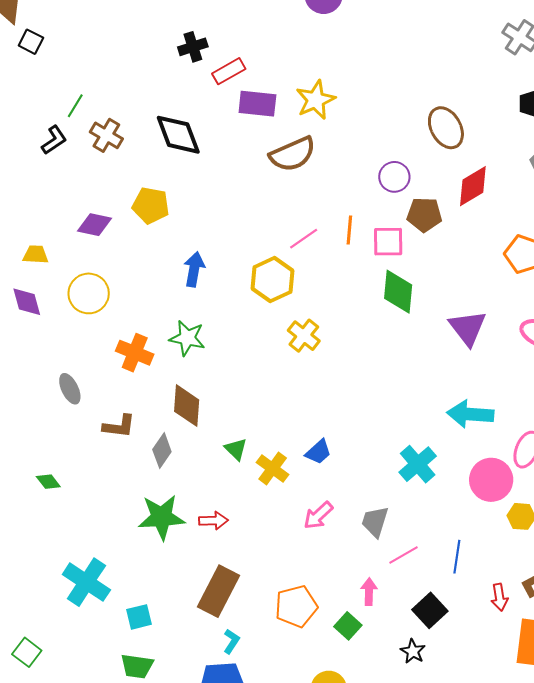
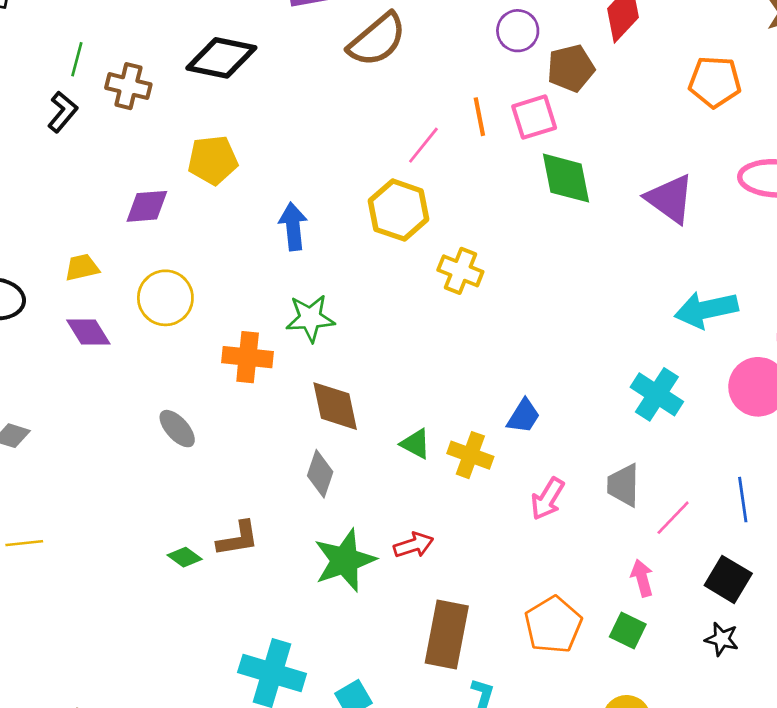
black diamond: (178, 135) -> (221, 58), turned -42
brown L-shape: (119, 426) -> (238, 539), moved

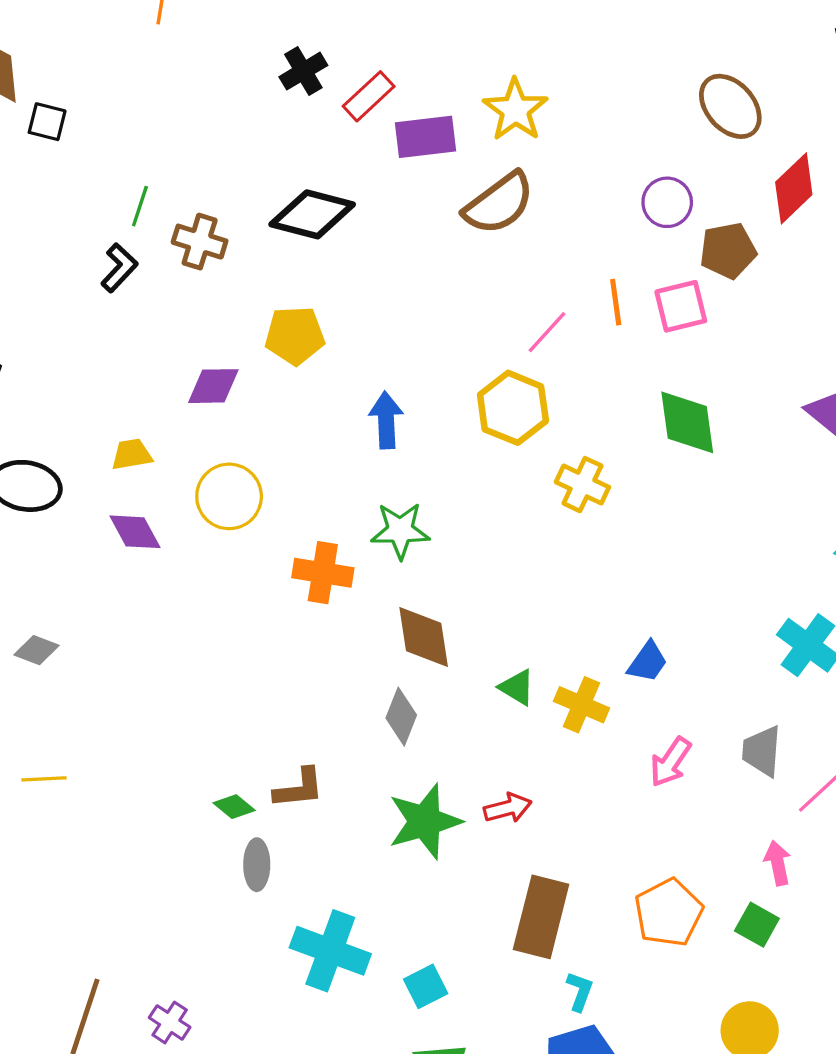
green diamond: (566, 178) -> (687, 422), moved
gray ellipse: (177, 429) -> (257, 865), moved, turned 39

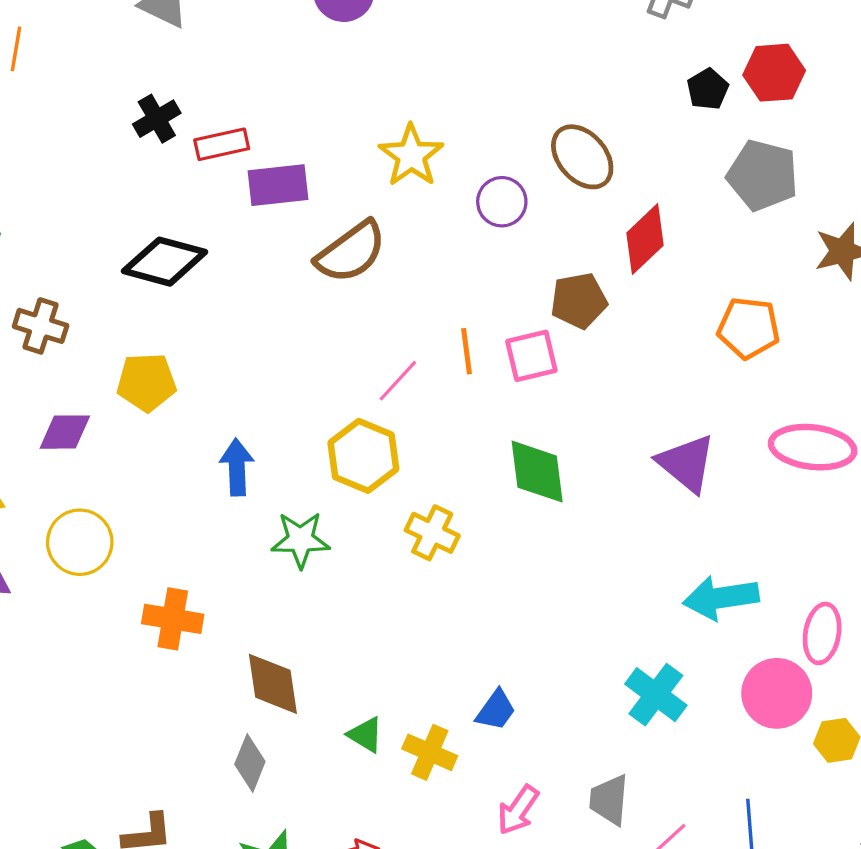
red rectangle: (369, 96) -> (222, 144), turned 30
yellow star: (515, 110) -> (411, 155), moved
purple circle: (667, 202) -> (502, 202), moved
brown cross: (200, 242) -> (41, 326), moved
green star: (400, 531) -> (300, 540), moved

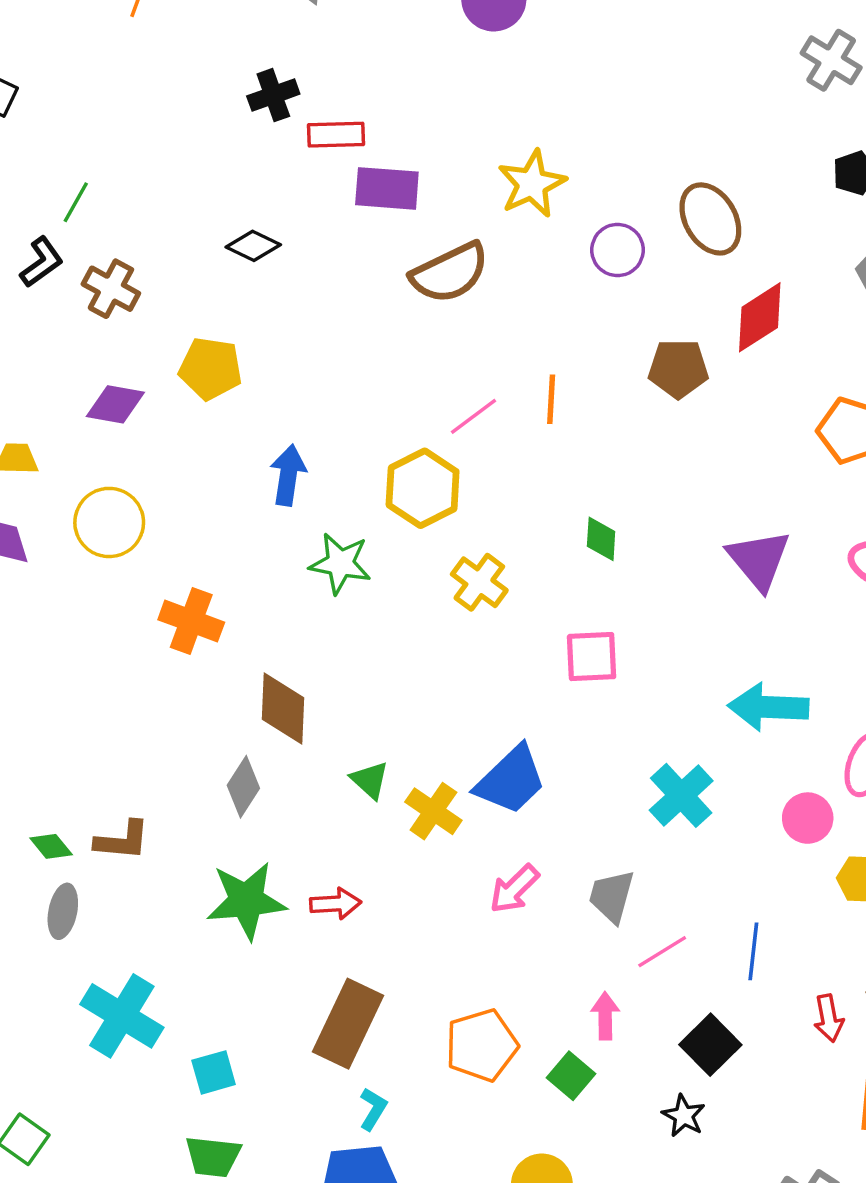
black diamond: (165, 262) -> (253, 246), size x0.6
pink square: (531, 356) -> (592, 657), moved
green diamond: (537, 472) -> (601, 539), size x0.6
pink circle: (777, 693) -> (808, 818), size x0.7
blue trapezoid: (496, 710) -> (511, 780), size x1.6

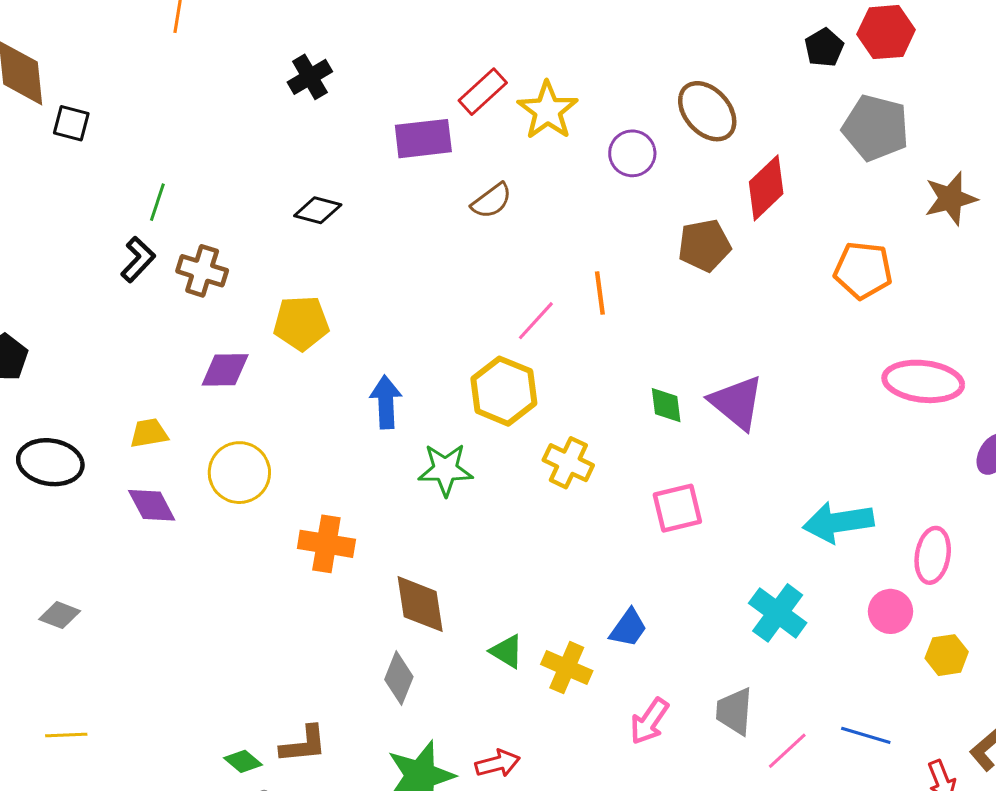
red rectangle: (336, 135) -> (483, 92), moved, turned -30
brown semicircle: (450, 273) -> (492, 201), size x0.6
purple triangle: (759, 560) -> (737, 402), moved
blue trapezoid: (511, 780) -> (628, 628), size x0.6
blue line: (753, 951) -> (866, 735), turned -69

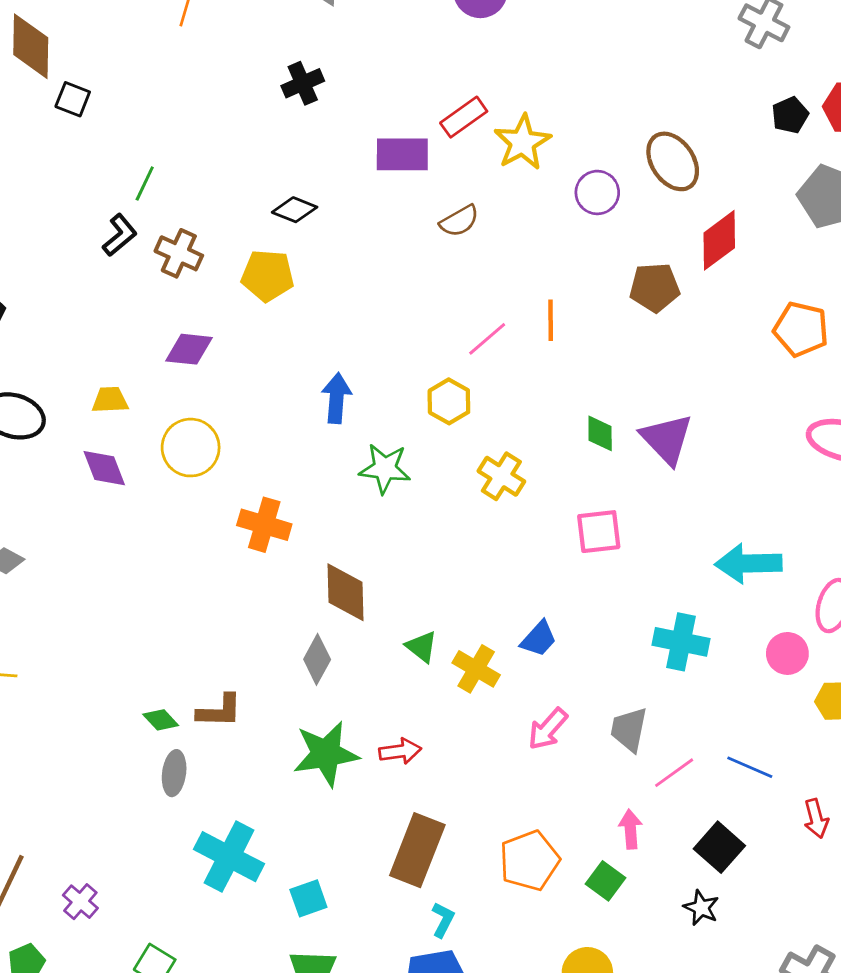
yellow pentagon: (301, 323) -> (268, 276), moved
yellow hexagon: (504, 391) -> (449, 401), size x0.7
cyan cross: (778, 613) -> (681, 642), turned -32

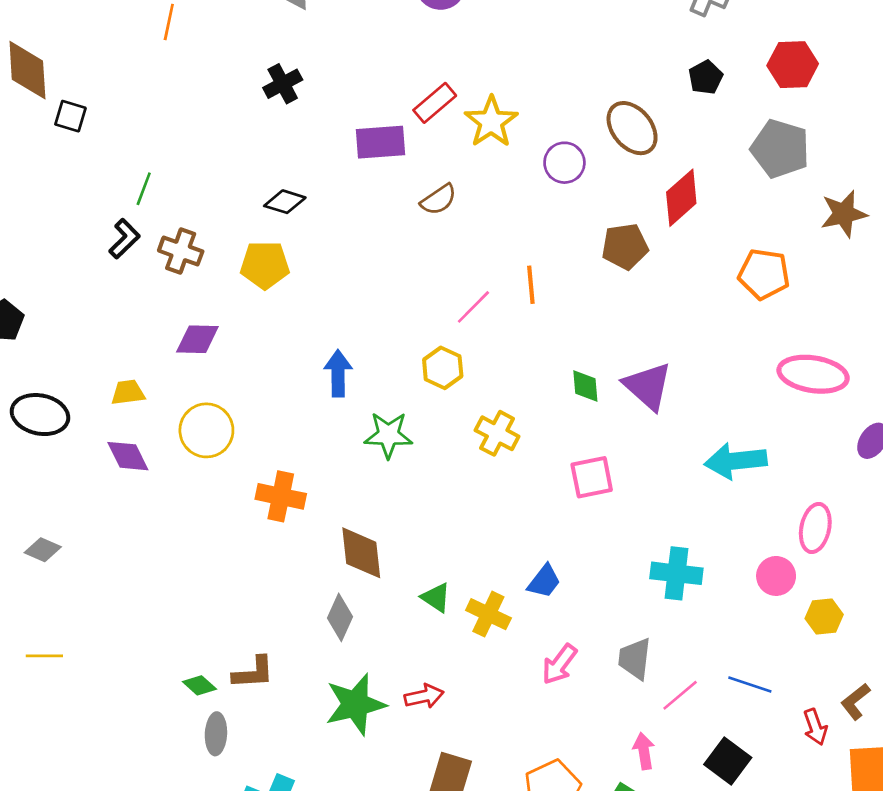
black pentagon: (790, 115) -> (706, 77), moved
cyan arrow: (748, 564) -> (736, 461), moved

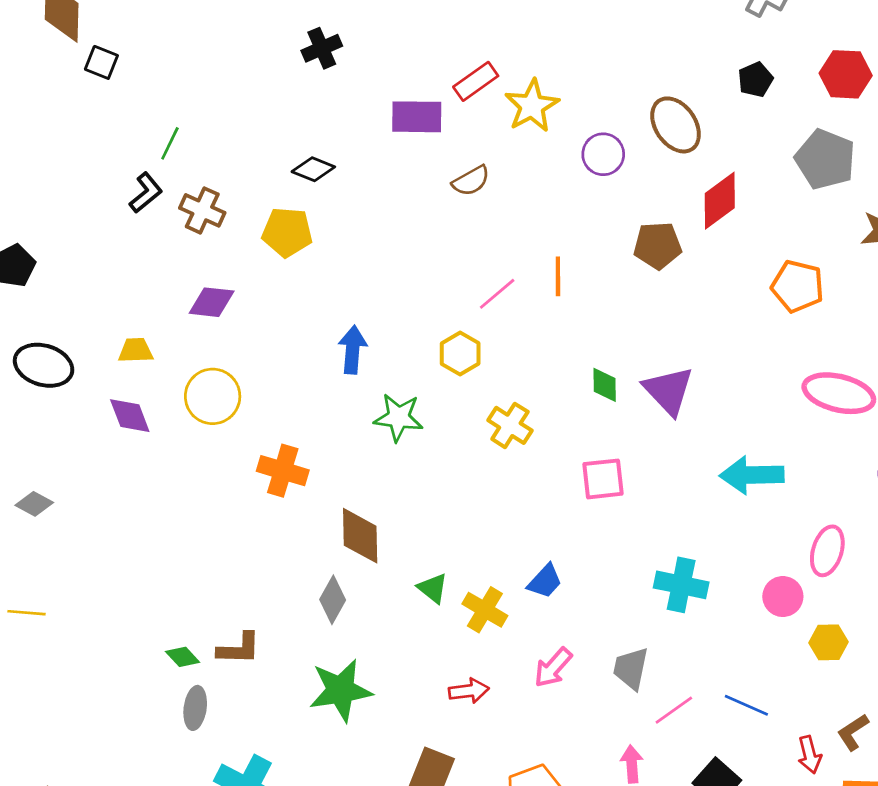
red arrow: (424, 696) -> (469, 691), moved

